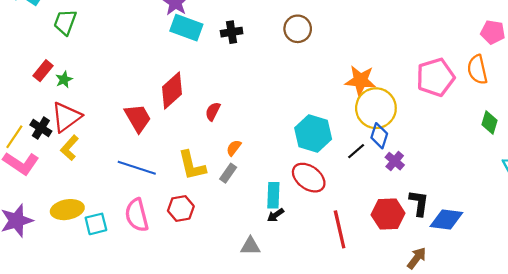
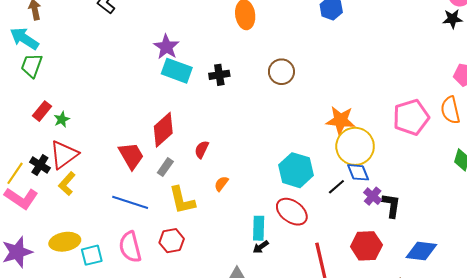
green trapezoid: (65, 22) -> (32, 65), moved
blue diamond: (379, 136) -> (358, 172), turned -40
gray rectangle: (228, 173) -> (165, 167), moved
black L-shape: (419, 203) -> (391, 205), moved

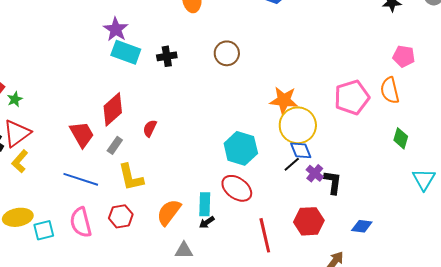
orange semicircle: (221, 184) -> (169, 212), moved, size x1.8
black line: (336, 187) -> (292, 164), moved
blue diamond: (421, 251) -> (362, 226), size x0.7

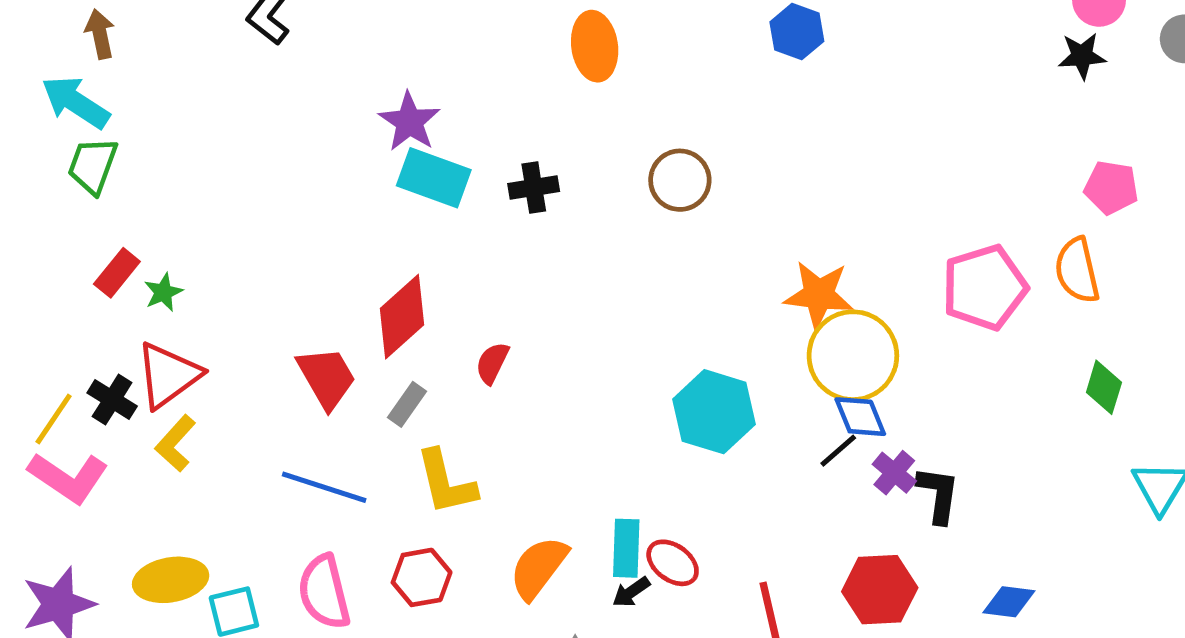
red ellipse: (237, 188) -> (673, 563), moved, size x0.7

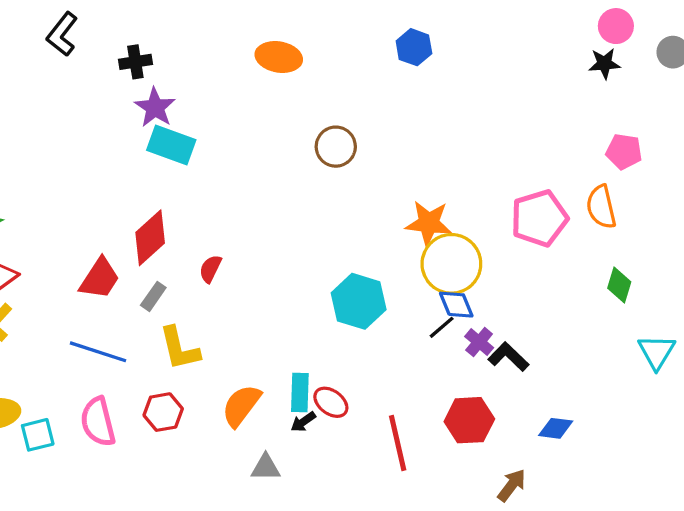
orange ellipse: (595, 46) -> (279, 57), turned -72
black cross: (534, 188) -> (135, 62), moved
red trapezoid: (327, 378) -> (100, 278), turned 63
black L-shape: (938, 495) -> (508, 357), turned -54

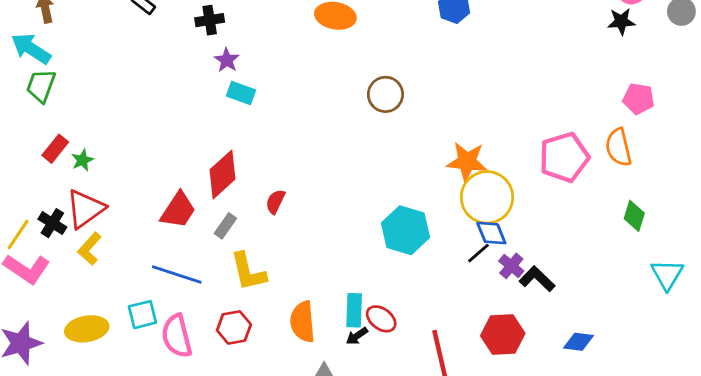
purple star: (155, 107) -> (227, 60), size x0.7
cyan rectangle: (171, 145) -> (241, 93), size x0.7
orange semicircle: (241, 406) -> (303, 322), turned -42
cyan square: (38, 435) -> (142, 315), moved

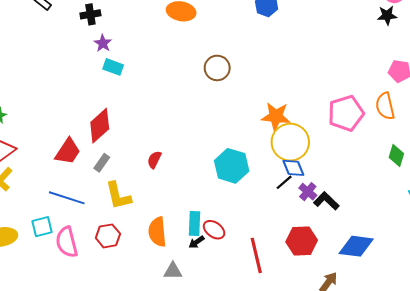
red semicircle: (275, 202) -> (154, 160), moved
blue diamond: (578, 342) -> (356, 246), size x1.6

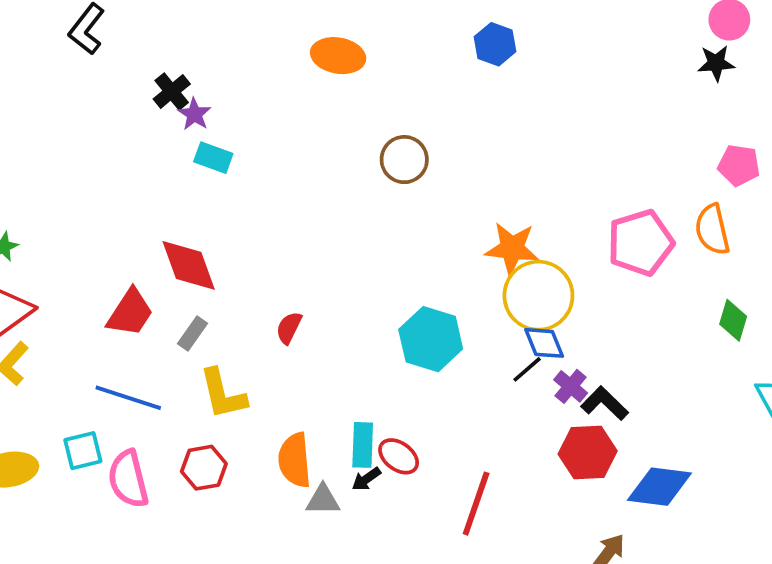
black cross: (90, 14) -> (172, 91), moved, turned -30
red diamond: (100, 126) -> (189, 265), turned -68
red hexagon: (302, 241) -> (588, 453), moved
red line: (256, 255) -> (476, 504), turned 32
gray triangle: (173, 271) -> (323, 500), moved

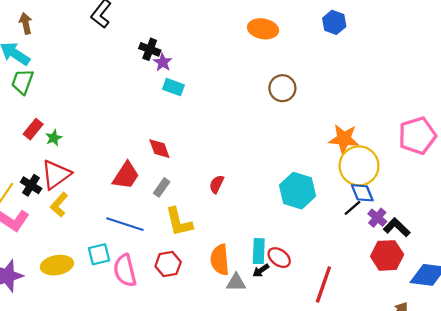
orange ellipse: (338, 56) -> (263, 29), moved
black cross: (172, 91) -> (150, 49), turned -30
red diamond: (189, 265) -> (159, 149), size x0.7

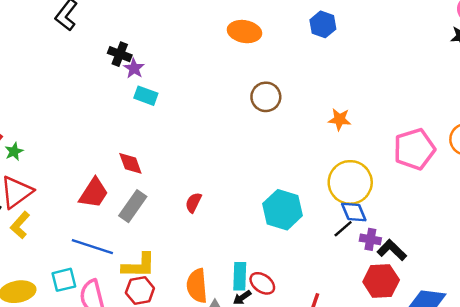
orange star: (344, 139) -> (340, 119), moved, size x0.7
gray rectangle: (162, 187) -> (133, 206), size x1.5
purple cross: (377, 218) -> (370, 239), turned -30
yellow L-shape: (179, 222) -> (139, 266), moved, turned -76

